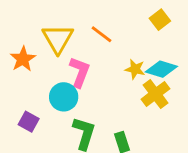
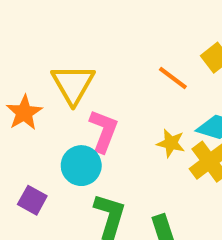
orange line: (102, 34) -> (173, 78), moved
yellow star: (135, 69) -> (171, 143), moved

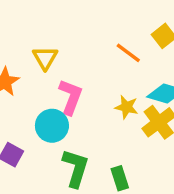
yellow triangle: (73, 84) -> (45, 58), size x0.7

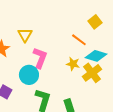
orange line: (128, 53) -> (79, 40), moved

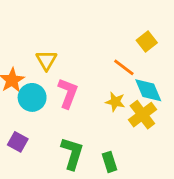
cyan diamond: (96, 56) -> (148, 90), turned 50
cyan circle: (29, 75) -> (32, 97), moved

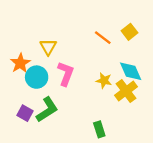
orange line: (124, 67) -> (103, 38), moved
green L-shape: (72, 153) -> (47, 110), moved, turned 40

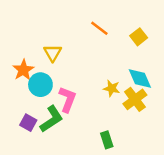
orange line: (103, 38) -> (99, 28), moved
pink L-shape: (66, 74) -> (67, 99), moved

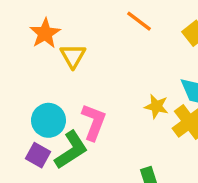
orange star: (23, 70) -> (45, 33), moved
cyan circle: (40, 85) -> (49, 120), moved

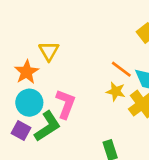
orange line: (139, 21) -> (121, 69), moved
orange star: (45, 33) -> (27, 72), moved

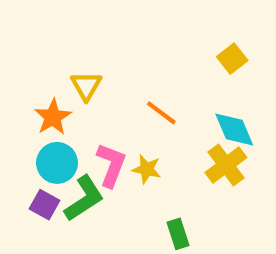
orange line: (121, 69) -> (161, 113), moved
yellow star: (116, 91) -> (147, 169), moved

